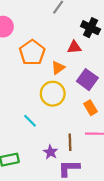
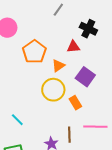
orange rectangle: (91, 108) -> (75, 103), moved
cyan line: (30, 121) -> (17, 120), moved

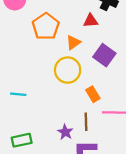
orange rectangle: (75, 103) -> (93, 94), moved
cyan line: (17, 120) -> (18, 94), moved, turned -40

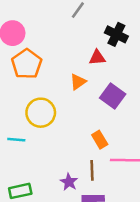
orange pentagon: (46, 26) -> (27, 64), moved
yellow circle: (68, 70) -> (41, 113), moved

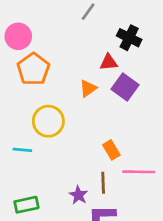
purple square: (113, 96) -> (125, 87), moved

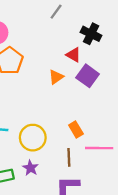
red triangle: (109, 62) -> (74, 55), turned 35
yellow circle: (48, 121) -> (33, 138), moved
purple star: (78, 195) -> (30, 168), moved

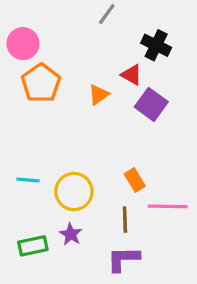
orange triangle: (56, 77) -> (99, 95), moved

